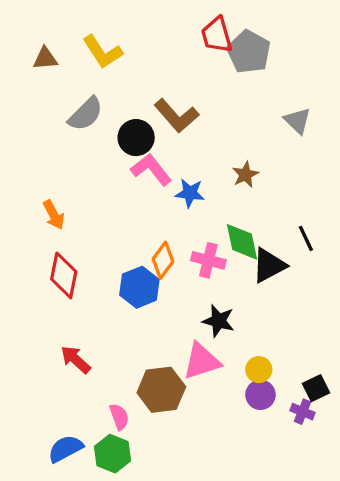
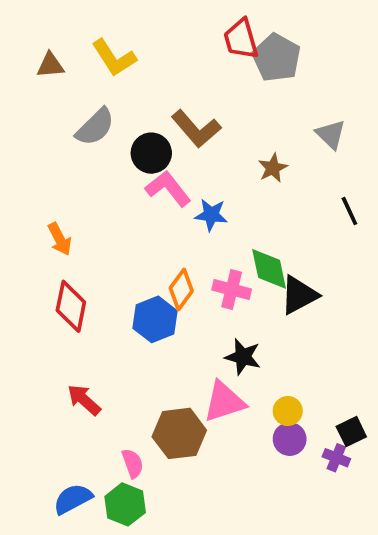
brown star: (245, 175) -> (273, 168), moved
black line: (306, 238) -> (349, 211), moved

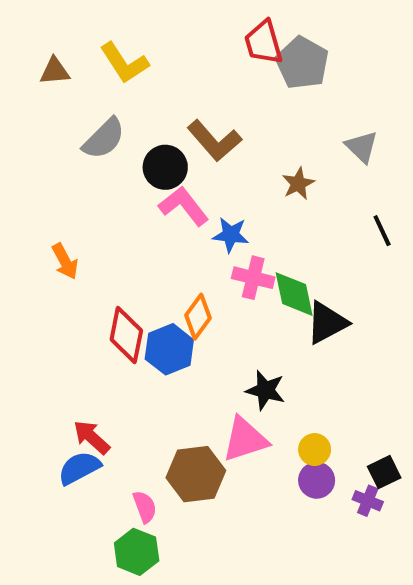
pink cross: (232, 290) -> (253, 278), moved
red diamond: (71, 306) -> (126, 335), moved
blue semicircle: (73, 499) -> (79, 468), moved

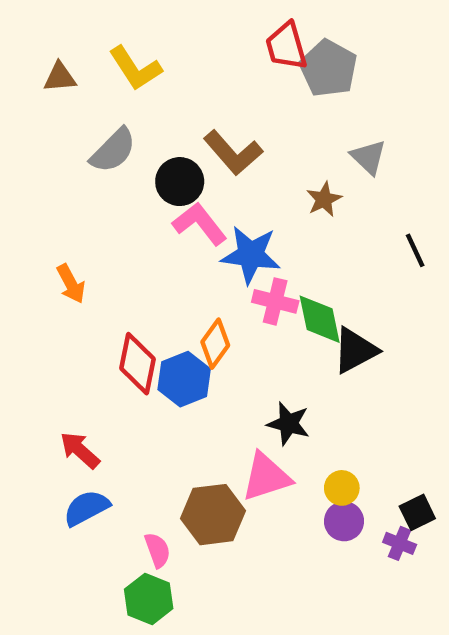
gray triangle: (362, 147) -> (368, 157), moved
blue star: (231, 235) -> (251, 255), size x1.5
red arrow: (92, 437) -> (80, 450), moved

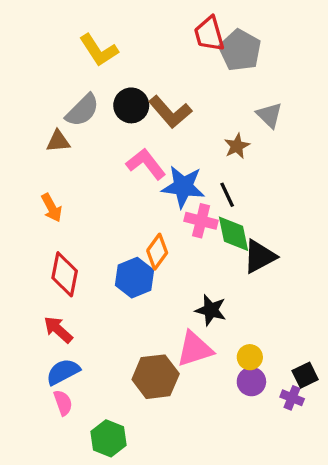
brown triangle: (60, 77) -> (58, 141), moved
black circle: (180, 182) -> (131, 105), moved
black line: (415, 250) -> (227, 195), moved
red diamond: (138, 364) -> (65, 274), moved
pink semicircle: (157, 550) -> (63, 403), moved

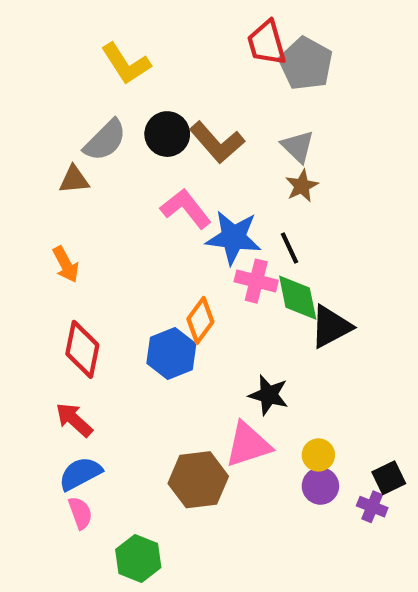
gray triangle: (269, 115) -> (298, 146), moved

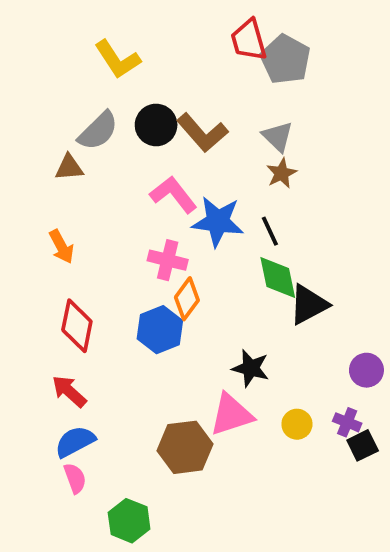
pink cross: (256, 281) -> (168, 260), moved
purple circle: (320, 486) -> (366, 370), moved
purple cross: (372, 507) -> (347, 422), moved

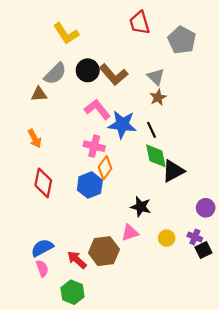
gray pentagon: (285, 59) -> (182, 40), moved
red arrow: (69, 391) -> (77, 260), moved
pink triangle: (231, 415) -> (130, 233), size x0.7

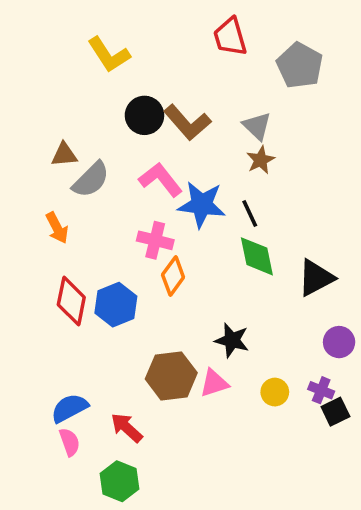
gray semicircle: (55, 74) -> (91, 180), moved
black triangle: (173, 171) -> (316, 278), moved
blue hexagon: (90, 185) -> (116, 305), moved
brown hexagon: (104, 251) -> (171, 376), moved

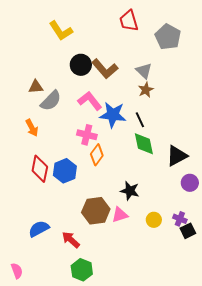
purple circle: (339, 342) -> (190, 183), moved
pink semicircle: (70, 442) -> (17, 271), moved
green hexagon: (119, 481) -> (82, 270), moved

